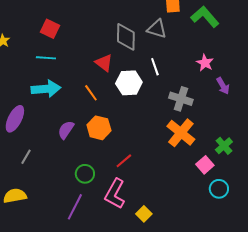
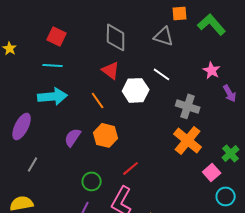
gray diamond: (126, 37) -> (116, 37), moved
white line: (155, 67) -> (162, 74), turned -36

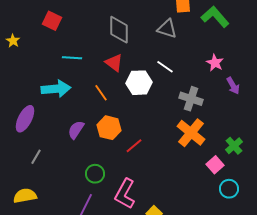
red square: (57, 36) -> (52, 21), moved
cyan line: (53, 65) -> (72, 58), moved
red line: (131, 168) -> (134, 146), moved

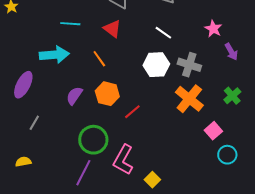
white hexagon: (139, 83) -> (156, 65), moved
green cross: (234, 146) -> (232, 96), moved
green circle: (95, 174) -> (93, 140), size x1.5
yellow semicircle: (25, 196) -> (23, 162), size x0.7

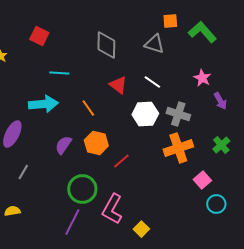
red triangle: (112, 29) -> (118, 85), moved
orange cross: (189, 99) -> (178, 148), turned 32

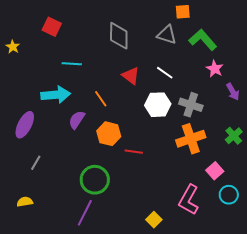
green L-shape: (202, 32) -> (203, 40), moved
purple semicircle: (63, 145) -> (77, 120), moved
red line: (121, 161) -> (134, 152), turned 48
pink L-shape: (112, 209) -> (189, 200), moved

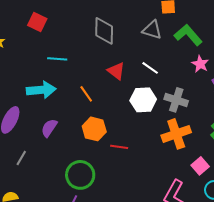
purple semicircle: (77, 120) -> (49, 128), moved

